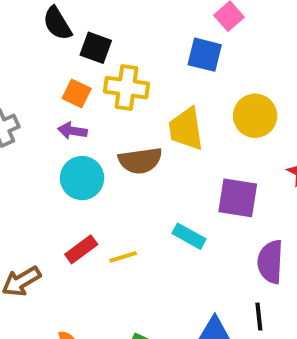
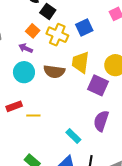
blue square: (205, 55) -> (84, 28), moved, turned 36
purple square: (238, 198) -> (98, 85), moved
cyan rectangle: (189, 236) -> (73, 136), moved
purple semicircle: (270, 262) -> (101, 121), moved

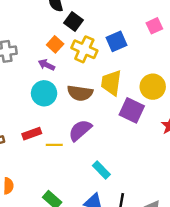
purple semicircle: (101, 121) -> (80, 130), moved, turned 30

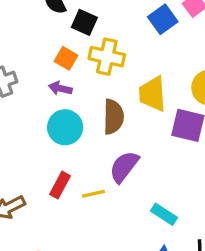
blue square: (116, 41) -> (163, 19), moved
brown semicircle: (80, 93) -> (113, 117), turned -85
red rectangle: (32, 134) -> (60, 185), turned -30

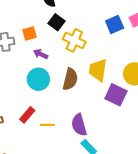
black square: (84, 22) -> (57, 22), moved
orange square: (66, 58) -> (30, 33), moved, turned 32
purple semicircle: (124, 167) -> (79, 125), moved, turned -65

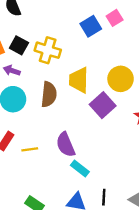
black square: (57, 22) -> (19, 45), moved
purple square: (116, 95) -> (103, 105), turned 30

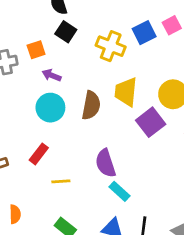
black square: (19, 45) -> (66, 32), moved
yellow cross: (48, 50) -> (111, 46), moved
yellow line: (30, 149) -> (61, 181), moved

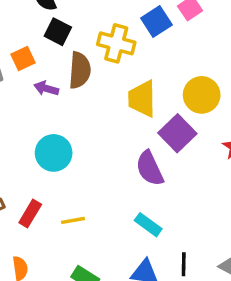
brown semicircle: (91, 105) -> (80, 70), moved
cyan circle: (50, 108) -> (54, 153), moved
red rectangle: (39, 154) -> (30, 213), moved
purple semicircle: (106, 163) -> (150, 168), moved

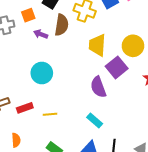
red rectangle: (30, 213) -> (25, 108), turned 35

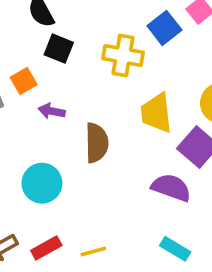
brown semicircle: (62, 25) -> (97, 143), moved
cyan circle: (42, 73) -> (42, 183), moved
purple semicircle: (98, 87) -> (171, 188), turned 140

